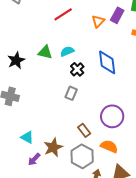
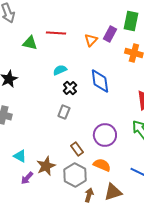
red line: (63, 14) -> (56, 33), turned 36
green triangle: (45, 52) -> (30, 43), moved

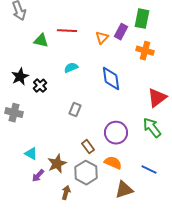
black cross: (70, 88) -> (40, 86), moved
brown arrow: (89, 195) -> (66, 193), moved

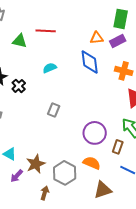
purple rectangle: (121, 32) -> (118, 41), moved, turned 35
orange triangle: (102, 38) -> (97, 38), moved, turned 40
orange cross: (145, 51) -> (124, 71), moved
blue diamond: (111, 79) -> (90, 62), moved
brown rectangle: (88, 147) -> (118, 147), moved, turned 56

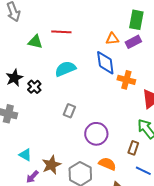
cyan semicircle: (50, 68) -> (65, 69), size x1.5
orange cross: (124, 71) -> (126, 80), moved
purple circle: (95, 133) -> (96, 134), moved

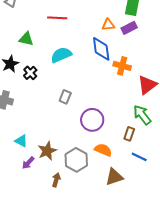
green triangle: (35, 42) -> (26, 39), moved

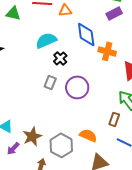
orange triangle: (108, 25) -> (65, 10), moved
green triangle: (26, 39) -> (13, 13), moved
black cross: (30, 73) -> (60, 58), moved
purple circle: (92, 120) -> (77, 87), moved

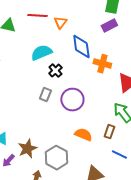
orange triangle: (65, 10) -> (60, 23), turned -48
orange semicircle: (88, 135) -> (83, 135), moved

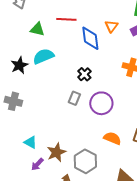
orange triangle: (60, 23) -> (111, 26), moved
blue diamond: (81, 47) -> (90, 38), moved
cyan semicircle: (41, 53) -> (43, 56), moved

